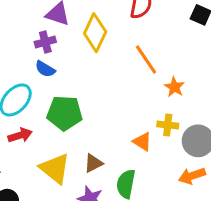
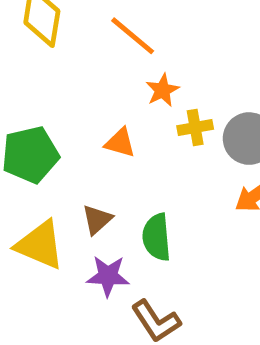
orange star: (174, 87) -> (162, 90), moved, turned 30
orange triangle: (142, 142) -> (120, 143), moved

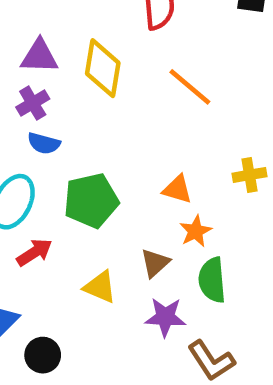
orange star: (162, 90) -> (195, 231), moved
yellow triangle: (40, 245) -> (100, 287), size x0.7

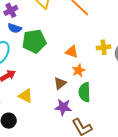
green pentagon: (91, 201) -> (34, 41), moved
yellow triangle: (100, 287) -> (26, 96), moved

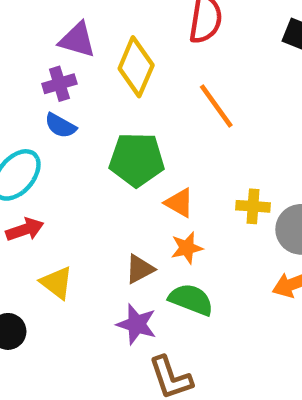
green pentagon: (34, 41) -> (137, 160), moved
green semicircle: (84, 92) -> (191, 300), turned 102

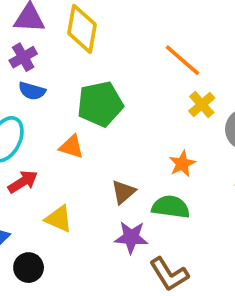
orange line: (216, 106) -> (183, 60), moved
orange triangle: (179, 203) -> (71, 147), moved
yellow cross: (253, 206) -> (202, 104), moved, turned -32
orange star: (187, 248) -> (182, 164), moved

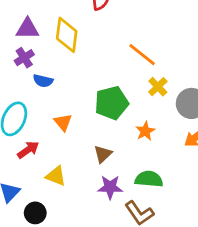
blue semicircle: (32, 91) -> (43, 81), moved
green pentagon: (100, 104) -> (112, 103), moved
orange triangle: (71, 147) -> (63, 122), turned 36
green semicircle: (171, 207) -> (149, 179), moved

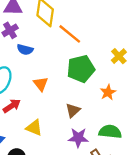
orange line: (142, 55) -> (70, 34), moved

